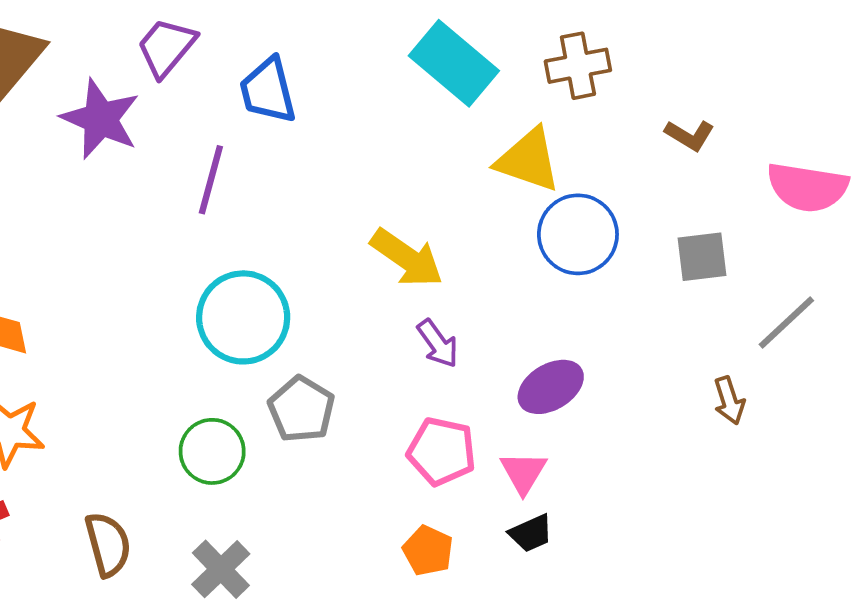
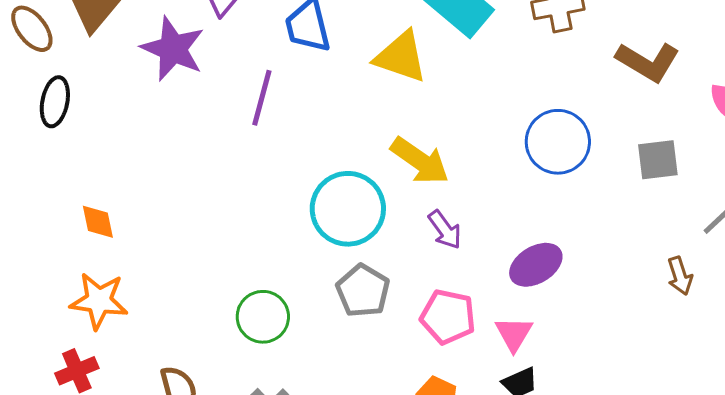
brown L-shape: (690, 135) -> (648, 62), size x1.6
yellow triangle: (528, 160) -> (401, 57), moved
cyan circle: (243, 317) -> (348, 209), moved
gray pentagon: (301, 409) -> (363, 291), moved

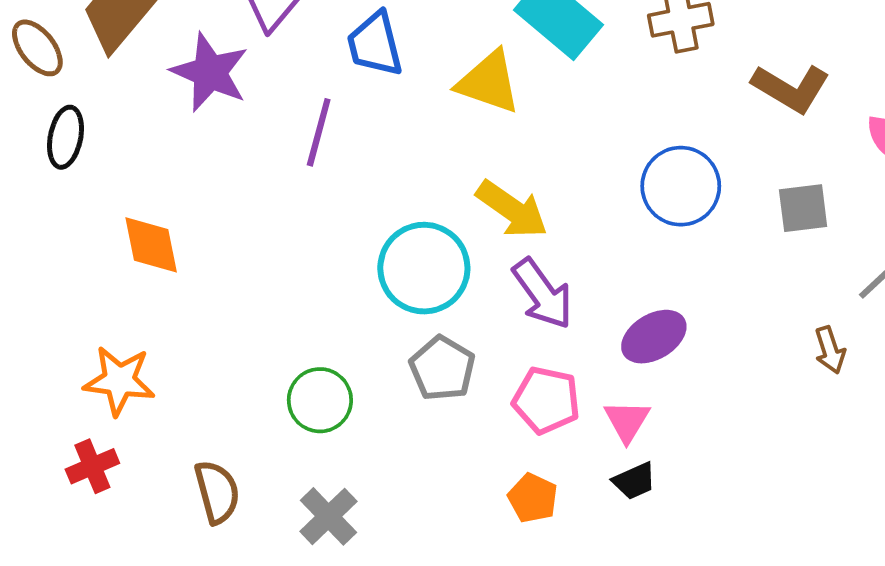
orange diamond: (98, 222) -> (151, 245), moved, size x1.4
purple arrow: (445, 230) -> (543, 294), size x1.5

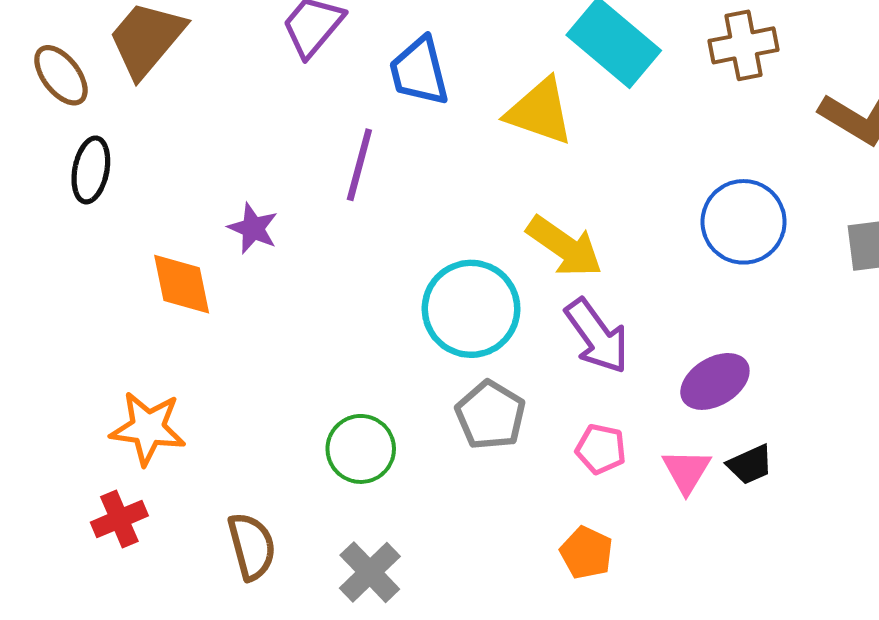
purple star: (210, 72) -> (253, 228), moved, size x0.6
pink pentagon: (546, 400) -> (601, 449), size x0.7
black trapezoid: (634, 481) -> (750, 465), moved

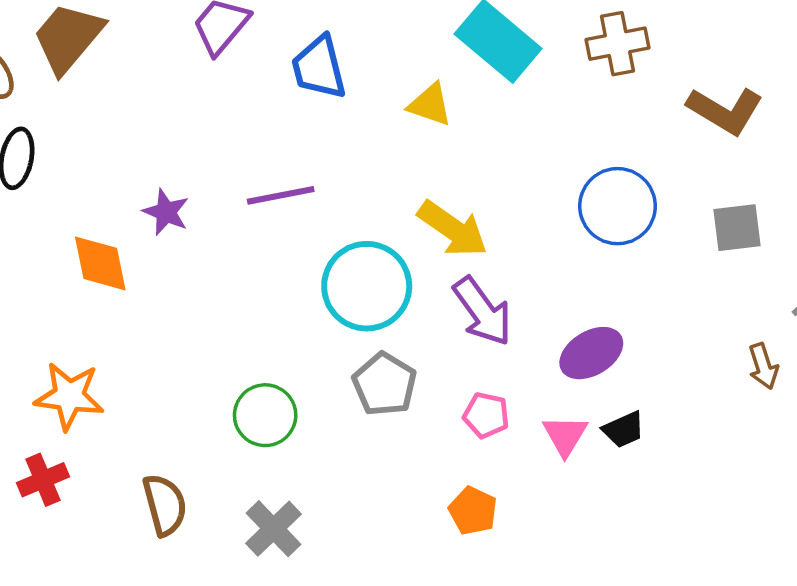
yellow triangle: (540, 112) -> (430, 105), size x0.7
purple line: (359, 165) -> (281, 195), moved, turned 64

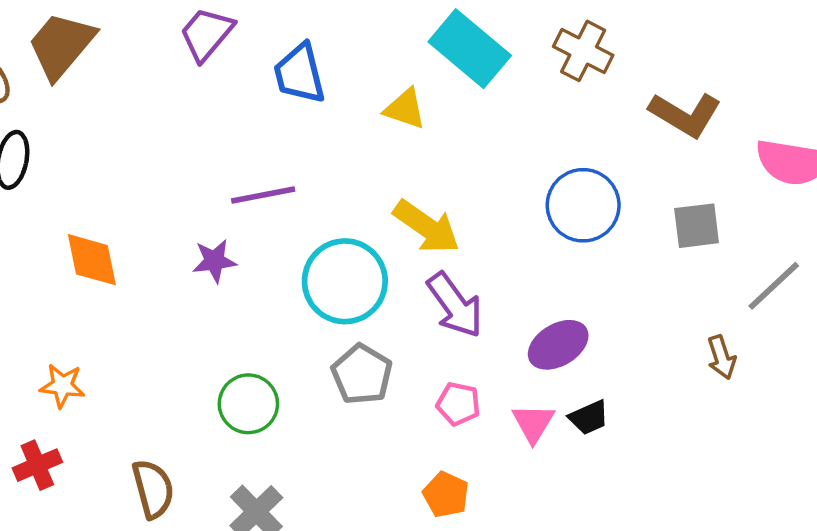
brown cross: (618, 44) -> (583, 51), turned 38
purple star: (166, 212) -> (214, 261), moved, turned -30
orange star: (69, 396) -> (62, 386), size x0.7

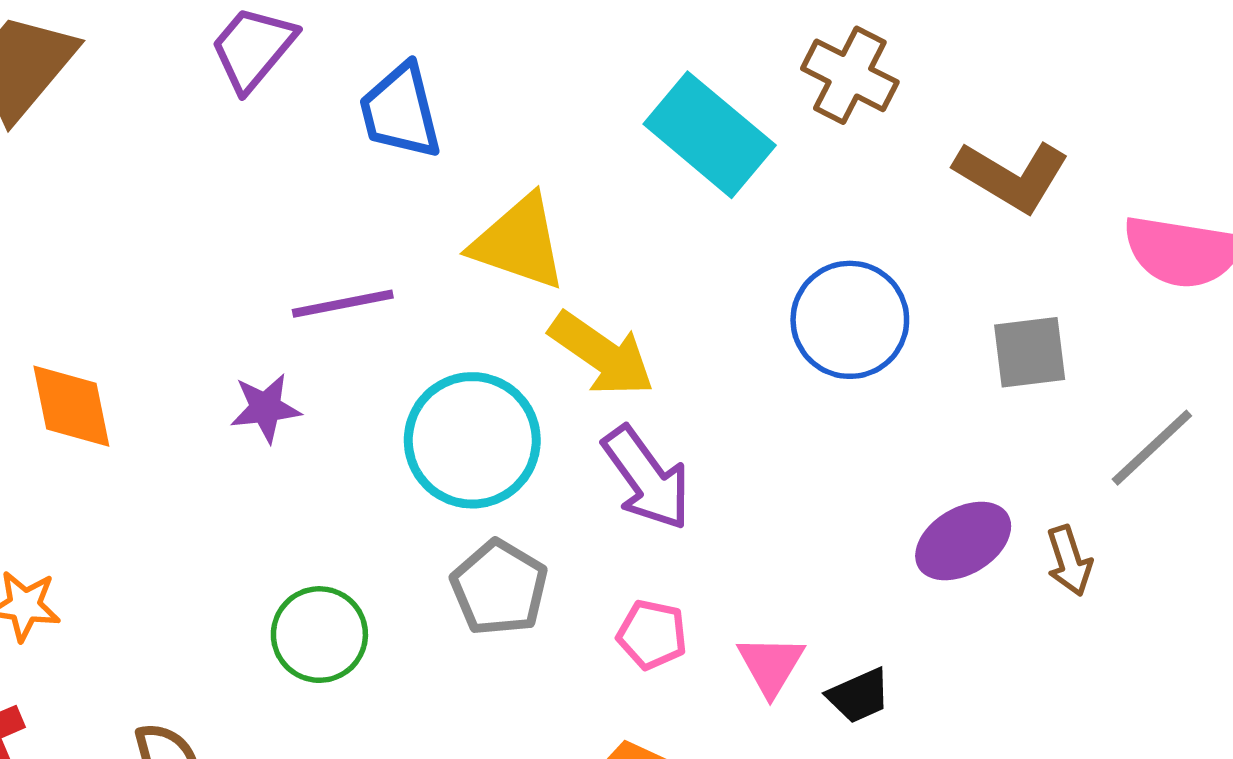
cyan rectangle: (470, 49) -> (710, 135), moved
yellow triangle: (405, 109) -> (519, 243), moved, size x1.5
purple ellipse: (558, 345) -> (963, 541), moved
black trapezoid: (589, 417) -> (859, 696), moved

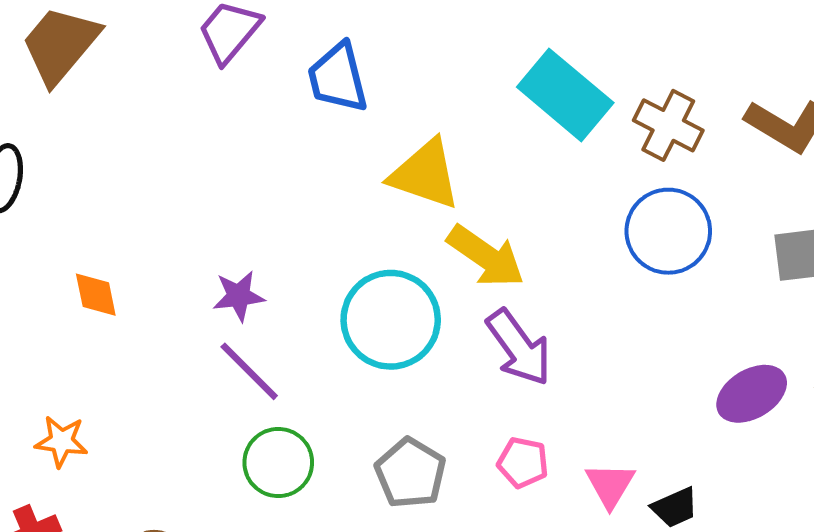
brown cross: (850, 75) -> (668, 125), moved
purple line: (343, 304) -> (249, 371), moved, turned 56
orange diamond: (71, 406) -> (96, 295), size x0.7
gray pentagon: (499, 588) -> (410, 473), moved

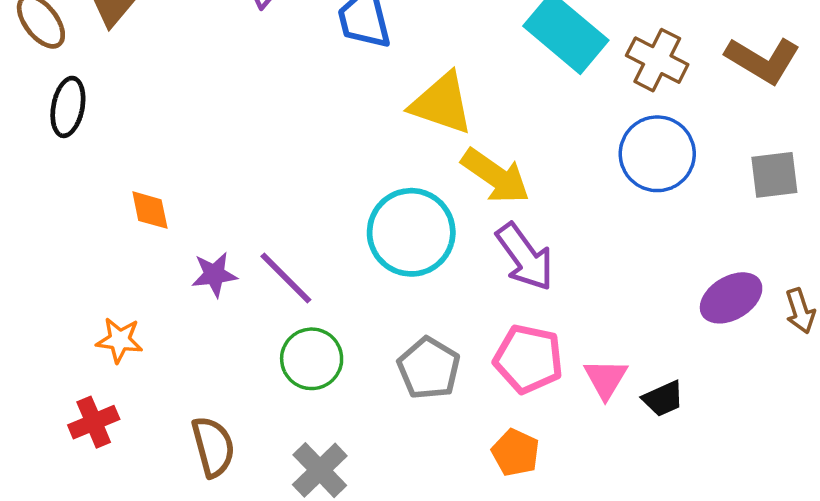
purple star: (239, 296) -> (214, 274), moved
pink pentagon: (523, 463) -> (528, 359), size x1.5

